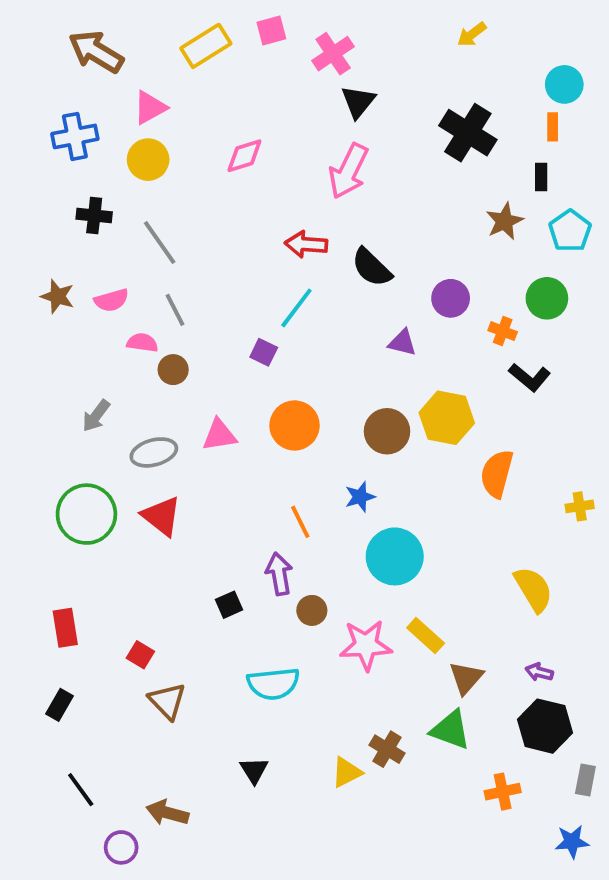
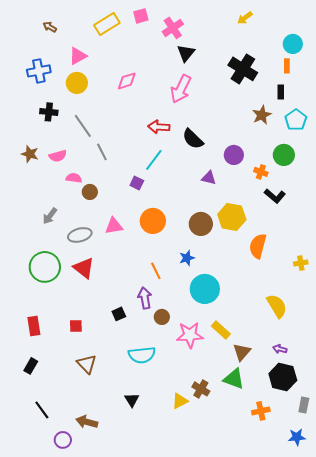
brown arrow: (96, 52) -> (50, 27), size x0.5
gray line: (175, 310) -> (102, 152), moved
red square: (140, 655) -> (76, 326), moved, turned -32

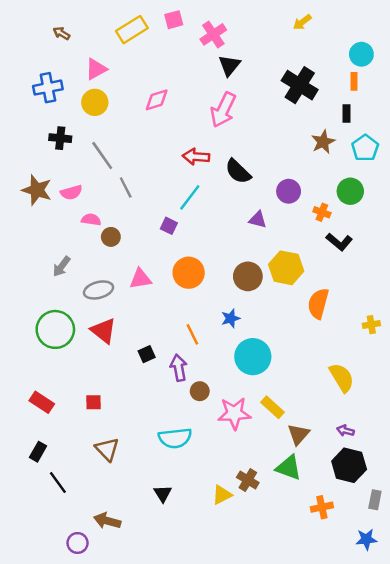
brown star: (30, 154) -> (37, 190), size x1.4
black square: (119, 314) -> (147, 354), moved
red rectangle: (34, 326) -> (42, 402), turned -48
black line: (42, 410) -> (58, 483), moved

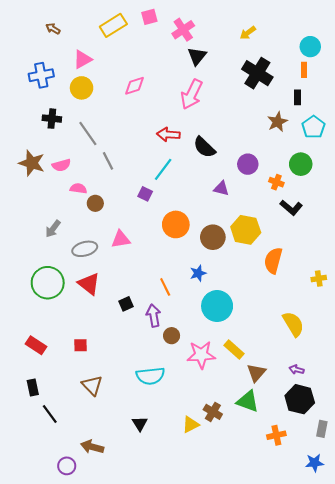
yellow arrow: (302, 22) -> (248, 33), moved
orange circle: (189, 273) -> (176, 224), moved
black rectangle: (38, 452) -> (33, 388), turned -42

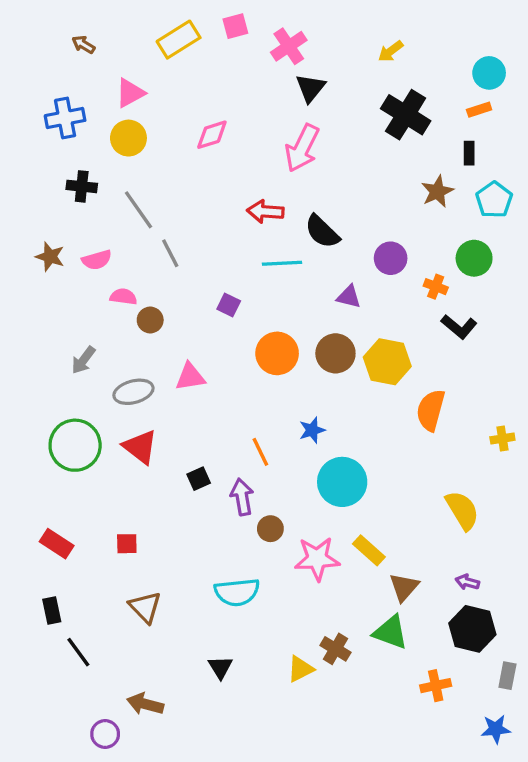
orange rectangle: (304, 70) -> (479, 110), turned 72
brown star: (32, 163) -> (50, 257), size x0.7
cyan line: (163, 169) -> (282, 263), moved, turned 50
brown circle: (213, 237) -> (335, 353), moved

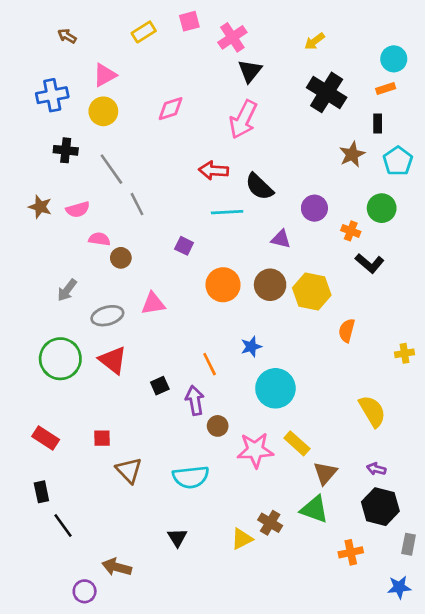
yellow rectangle: (179, 40) -> (144, 32), size x0.7
orange semicircle: (431, 410) -> (347, 330), size x0.7
brown triangle: (145, 607) -> (129, 470), moved

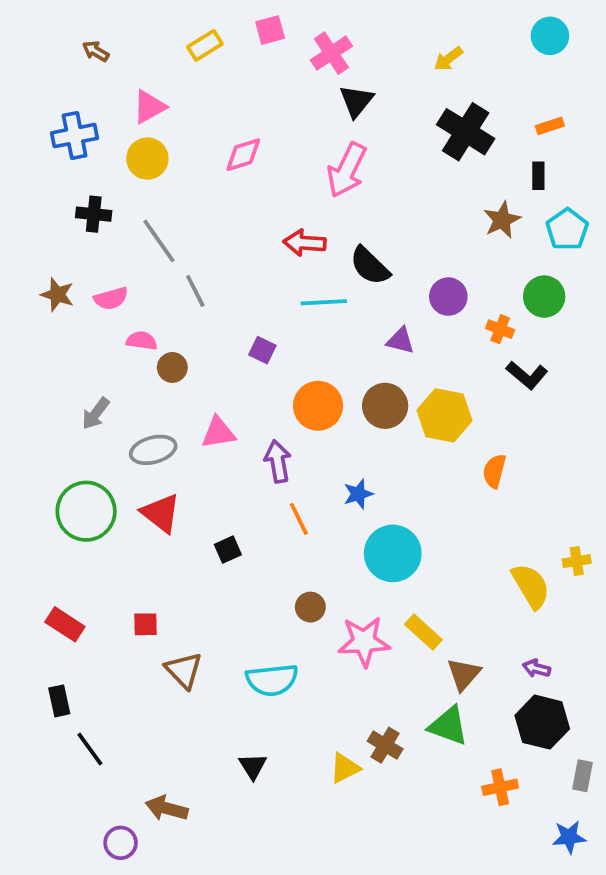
cyan circle: (394, 59) -> (550, 36), moved
yellow cross: (405, 353) -> (577, 561), moved
purple arrow: (195, 400) -> (278, 461), moved

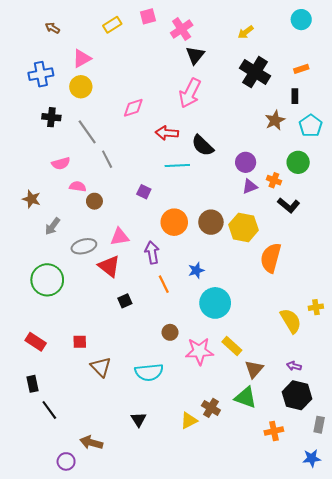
pink diamond: (243, 155) -> (133, 108), moved
brown star: (57, 295) -> (31, 199), moved
purple triangle: (400, 341) -> (250, 186), moved, turned -35
orange semicircle: (494, 471) -> (271, 258), size x1.6
red triangle: (161, 513) -> (109, 266), moved

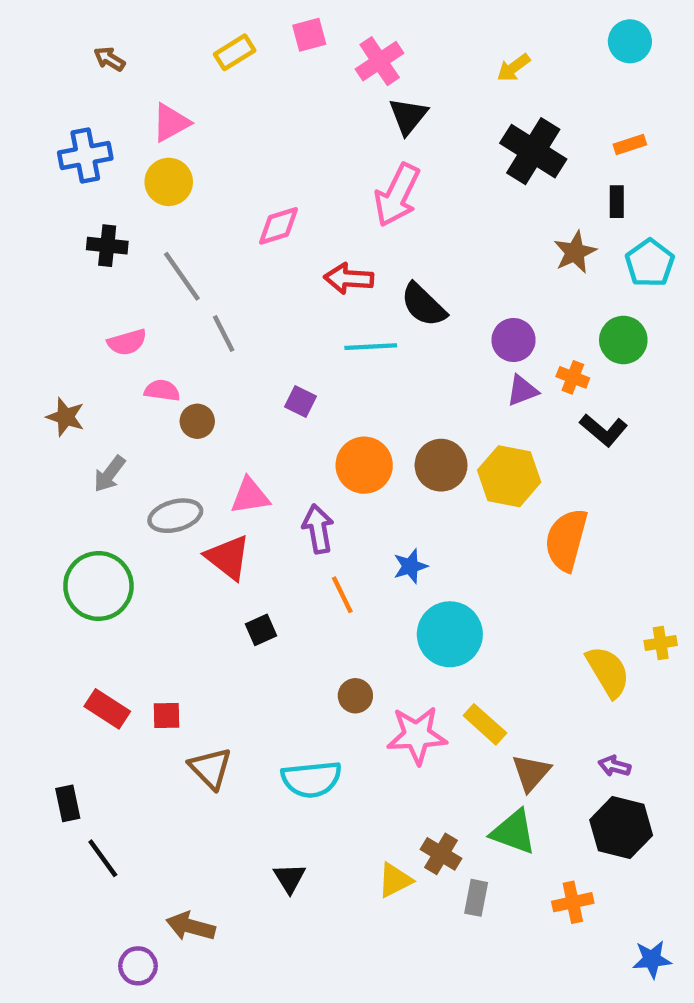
red rectangle: (36, 342) -> (107, 709), moved
gray rectangle: (319, 425) -> (476, 898), moved

